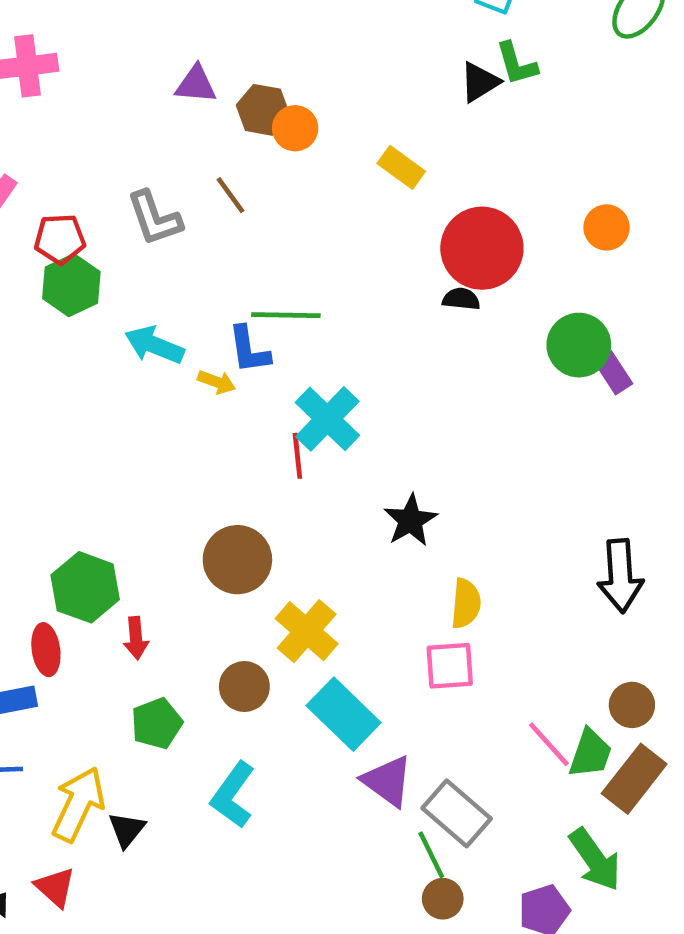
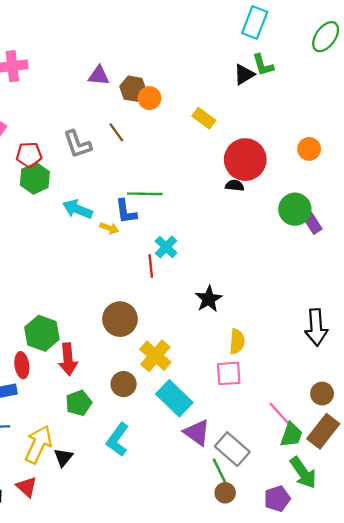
cyan cross: (327, 419) -> (166, 247), size x0.7
red arrow: (136, 638) -> (68, 359), size x1.5
green trapezoid: (590, 753) -> (291, 435), moved

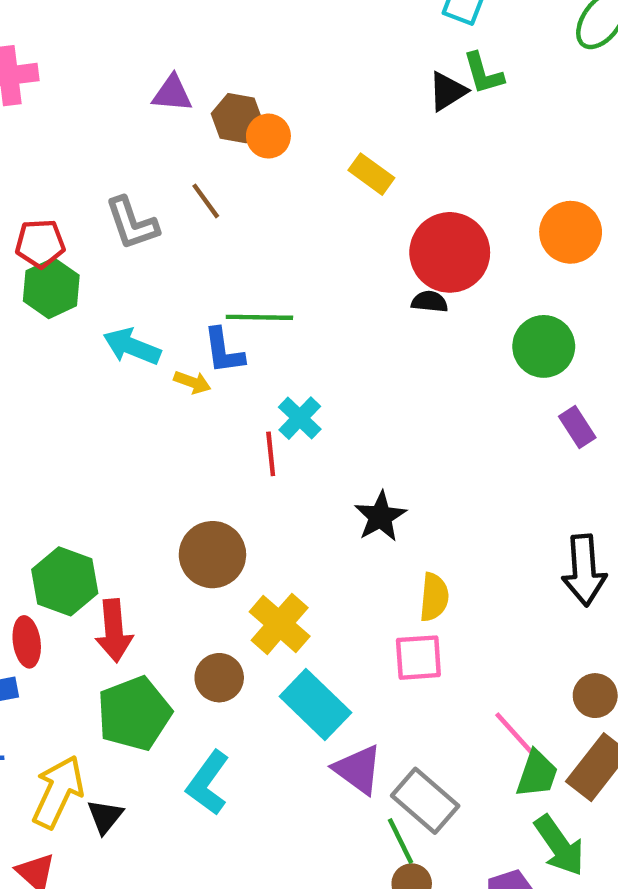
orange circle: (309, 149) -> (571, 232), size x1.4
purple rectangle: (313, 223) -> (577, 427), moved
green pentagon: (79, 403) -> (134, 713), size x1.5

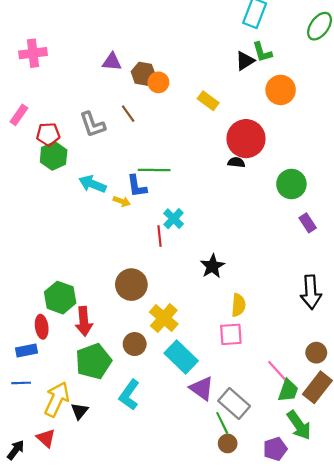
orange circle: (571, 232) -> (281, 90), moved

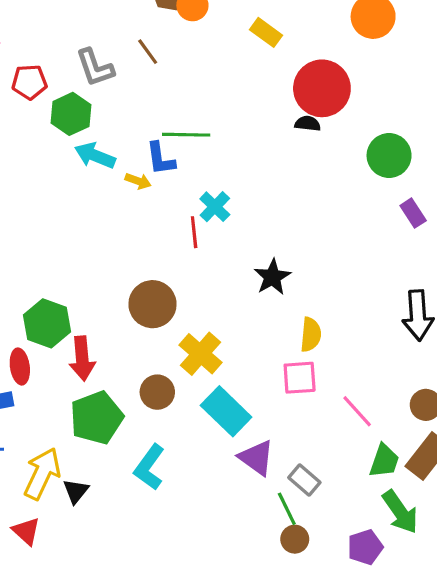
green hexagon: (54, 156) -> (71, 114), moved
pink line: (277, 371) -> (357, 411), moved
gray rectangle: (234, 403) -> (304, 480), size x0.7

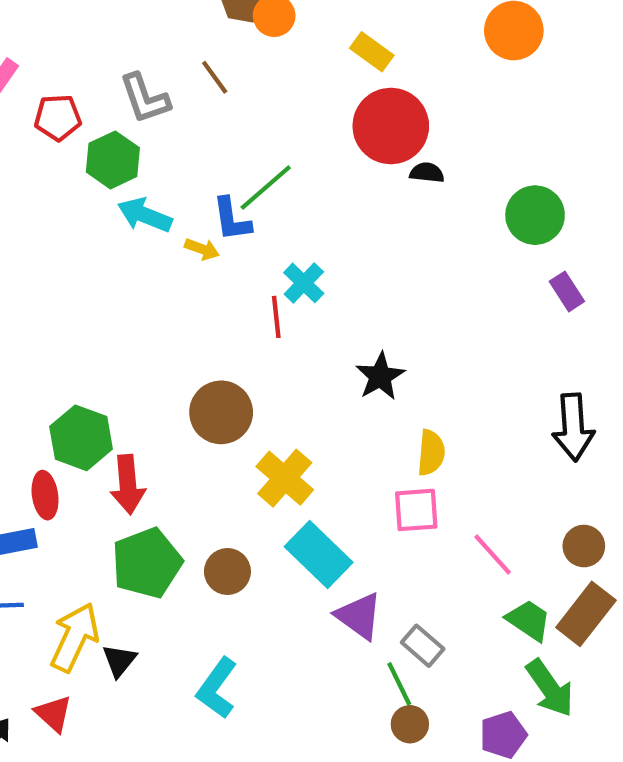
red circle: (322, 88) -> (391, 126), moved
green line: (186, 135) -> (266, 188), turned -42
brown circle: (157, 392) -> (227, 571), moved
green trapezoid: (384, 461) -> (529, 620), turned -75
cyan L-shape: (149, 467) -> (217, 688), moved

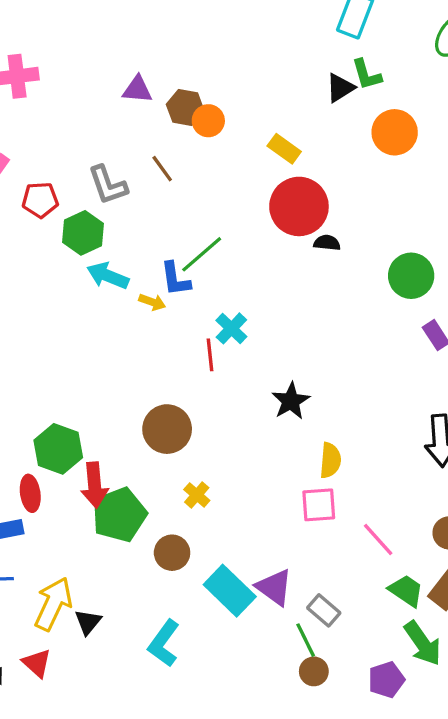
yellow cross: (285, 478) -> (197, 495), moved, size x0.6
cyan rectangle: (319, 555) -> (230, 591), moved
green pentagon: (147, 563) -> (119, 515), moved

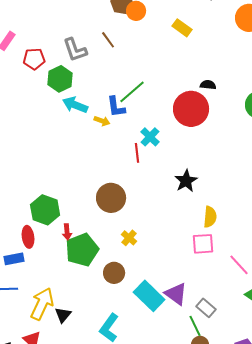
red circle: (299, 206) -> (191, 109), moved
red arrow: (95, 485) -> (67, 232), size x0.6

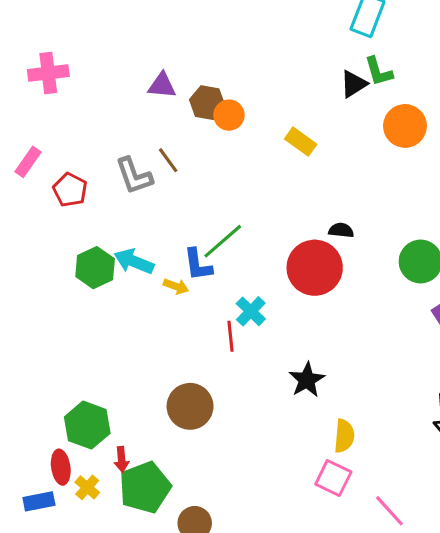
brown line: (108, 40) -> (168, 160), moved
red pentagon: (34, 59) -> (70, 190), turned 30
green hexagon: (60, 79) -> (95, 268), moved
yellow cross: (129, 238) -> (87, 487), moved
pink square: (203, 244) -> (333, 478), turned 30

